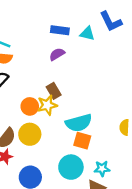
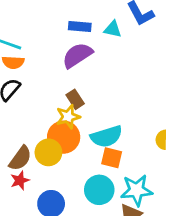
purple semicircle: (57, 54) -> (77, 55), size x1.6
orange circle: (30, 106) -> (64, 137), moved, size x1.5
cyan star: (102, 169) -> (137, 190), size x1.6

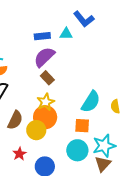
brown rectangle: (75, 99) -> (47, 78), moved
cyan semicircle: (106, 137) -> (91, 102), moved, turned -30
brown semicircle: (20, 158) -> (15, 120), moved

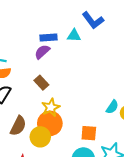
purple semicircle: (44, 57) -> (42, 52), moved, size x0.7
brown rectangle: (47, 78) -> (41, 83), moved
cyan semicircle: (91, 102) -> (112, 107), moved, size x0.6

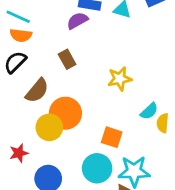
yellow star: (51, 107) -> (120, 79), moved
brown semicircle: (18, 126) -> (37, 91), moved

